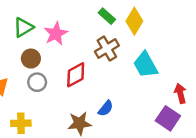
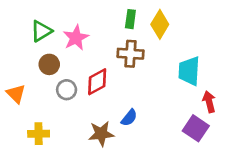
green rectangle: (107, 16) -> (130, 19), turned 56
brown cross: (107, 49) -> (130, 54), turned 35
cyan trapezoid: (145, 65) -> (189, 71), moved, turned 32
gray circle: (37, 82) -> (67, 90), moved

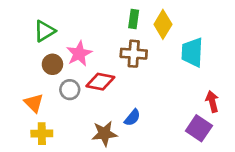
pink star: (76, 38) -> (79, 54), moved
cyan trapezoid: (189, 71) -> (192, 52), moved
red diamond: (97, 82) -> (100, 82), turned 40
orange triangle: (16, 94) -> (34, 103), moved

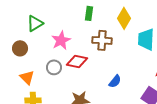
green rectangle: (134, 19) -> (89, 13), moved
brown circle: (52, 64) -> (20, 48), moved
blue semicircle: (132, 118) -> (115, 81), moved

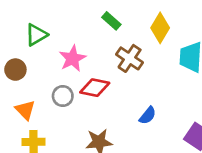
green rectangle: (89, 13) -> (111, 21), turned -56
brown cross: (102, 40) -> (130, 58), turned 30

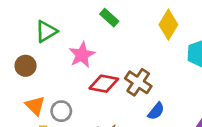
green rectangle: (111, 21) -> (109, 18), moved
brown cross: (130, 58) -> (138, 82), moved
gray circle: (63, 96) -> (61, 111), moved

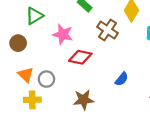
pink star: (82, 55) -> (63, 34), turned -30
brown cross: (138, 82) -> (107, 30), moved

